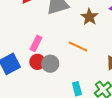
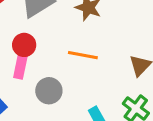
red circle: (37, 62) -> (24, 45), moved

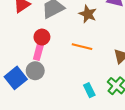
gray circle: (49, 91) -> (35, 71), moved

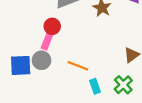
orange line: (82, 47) -> (78, 66), moved
blue square: (16, 78) -> (21, 65), turned 30

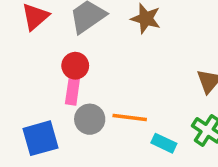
gray circle: (41, 60) -> (90, 119), moved
cyan rectangle: (95, 86) -> (164, 143), turned -32

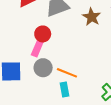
cyan rectangle: (164, 143) -> (64, 90), moved, turned 40

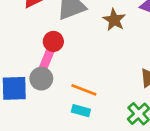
gray circle: (43, 68) -> (41, 79), moved
cyan rectangle: (64, 90) -> (81, 111), turned -64

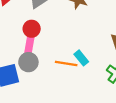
cyan rectangle: (81, 111) -> (81, 58), moved, turned 48

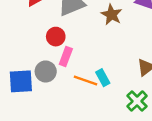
pink rectangle: (29, 45) -> (66, 57), moved

